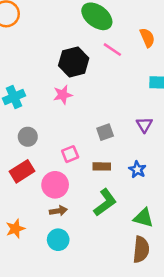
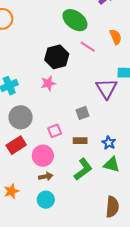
purple triangle: (144, 125) -> (106, 89), moved, size x1.6
gray circle: (28, 137) -> (21, 117), size x1.5
green triangle: (143, 218) -> (112, 165), moved

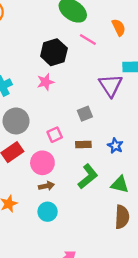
green triangle: (112, 165) -> (120, 185), moved

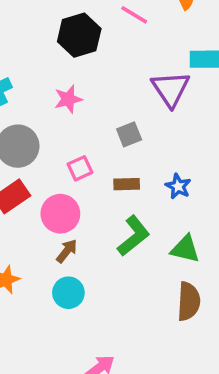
pink star: (45, 82) -> (68, 99), moved
brown arrow: (46, 186) -> (67, 251), turned -40

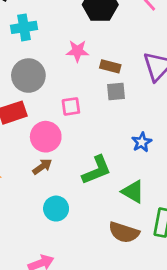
brown rectangle: (127, 184) -> (110, 66), moved
cyan circle: (68, 293) -> (56, 209), moved
brown semicircle: (189, 301) -> (124, 232), turned 88

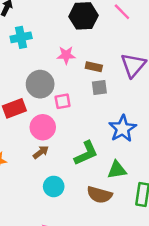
gray circle: (28, 76) -> (40, 84), moved
blue star: (142, 142) -> (122, 129), size x1.6
green triangle: (133, 192) -> (117, 170), turned -36
brown semicircle: (124, 232) -> (100, 195), moved

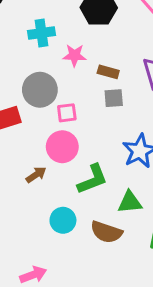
cyan cross: (21, 37) -> (41, 33), moved
pink circle: (43, 127) -> (62, 147), moved
cyan circle: (54, 186) -> (63, 220), moved

